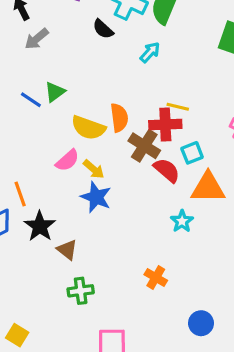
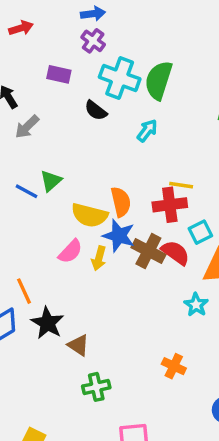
brown cross: (144, 146) -> (148, 251), moved
yellow arrow: (94, 169) -> (99, 258), turned 70
blue star: (96, 197) -> (119, 236), moved

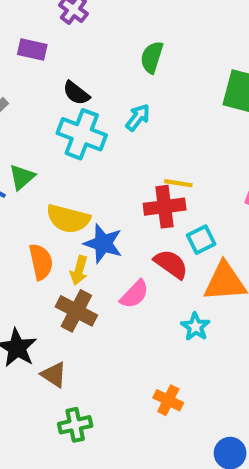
cyan cross: (120, 78) -> (82, 134), moved
green semicircle: (159, 80) -> (152, 57), size x0.7
orange semicircle: (121, 202) -> (41, 262), moved
pink semicircle: (70, 251) -> (134, 294), moved
brown cross: (148, 251) -> (76, 311), moved

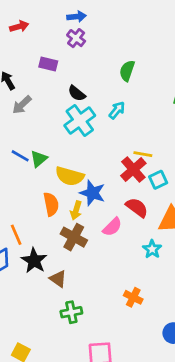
cyan cross: (82, 134) -> (80, 120), turned 32
green triangle: (22, 177) -> (39, 159), moved
red cross: (165, 207) -> (133, 170), turned -35
cyan square: (201, 240) -> (158, 180), moved

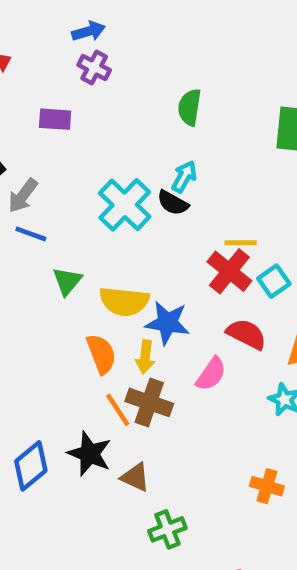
black semicircle: (77, 93) -> (173, 203), moved
blue line: (20, 156) -> (31, 234), moved
orange line: (16, 235) -> (118, 410), moved

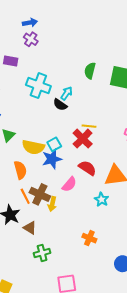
green semicircle: (189, 107) -> (90, 71), moved
cyan cross: (125, 205) -> (38, 85), moved, turned -30
cyan square: (274, 281) -> (54, 144), moved
blue star: (167, 323) -> (52, 159), turned -30
yellow arrow: (145, 357) -> (52, 204), moved

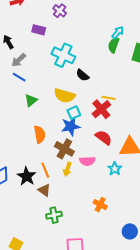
cyan arrow: (67, 93) -> (118, 32), moved
yellow semicircle: (33, 147) -> (64, 96), moved
pink semicircle: (69, 184) -> (87, 161), moved, turned 42
brown cross: (40, 194) -> (64, 149), moved
orange line: (25, 196) -> (45, 170), moved

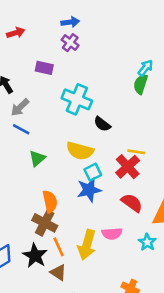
brown cross: (64, 149) -> (45, 223), moved
yellow arrow: (67, 169) -> (87, 245), size x1.6

